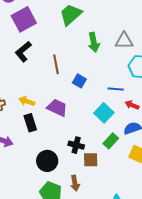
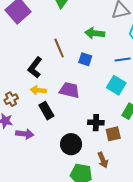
green arrow: (94, 42) -> (95, 33), moved, turned 120
black L-shape: (23, 52) -> (35, 68), moved

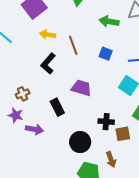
green arrow: (95, 33) -> (109, 21), moved
blue square: (85, 59) -> (106, 54), moved
yellow arrow: (38, 90) -> (48, 35), moved

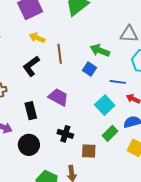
green arrow: (109, 21) -> (100, 50), moved
black cross: (106, 122) -> (65, 134), moved
black circle: (80, 142) -> (29, 145), moved

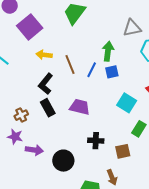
green arrow: (100, 50) -> (108, 51), turned 90
blue square: (90, 69) -> (112, 72), moved, turned -32
blue line: (118, 82) -> (92, 70), moved, turned -56
black rectangle: (31, 111) -> (48, 108), moved

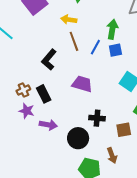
yellow arrow: (44, 55) -> (69, 20), moved
black rectangle: (48, 108) -> (44, 94), moved
purple star: (15, 137) -> (27, 111), moved
purple arrow: (34, 150) -> (48, 125), moved
black circle: (63, 161) -> (78, 138), moved

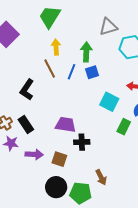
yellow arrow: (69, 20) -> (56, 47), moved, turned 84
purple trapezoid: (82, 84) -> (66, 125), moved
brown square: (124, 130) -> (59, 159), moved, turned 35
black circle: (78, 138) -> (56, 187), moved

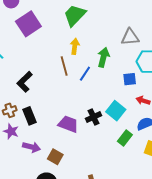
blue square: (92, 72) -> (130, 79), moved
black L-shape: (27, 90) -> (25, 82), moved
black cross: (82, 142) -> (94, 117), moved, turned -35

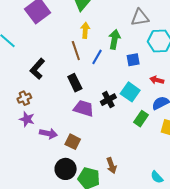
blue square: (130, 79) -> (133, 60), moved
black rectangle: (30, 116) -> (75, 83), moved

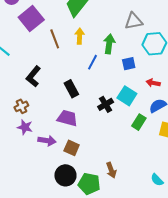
brown line: (76, 51) -> (55, 39), moved
purple trapezoid: (84, 108) -> (67, 118), moved

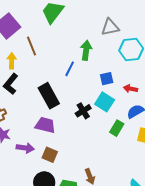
yellow arrow: (80, 36) -> (12, 61), moved
blue square: (129, 64) -> (107, 79), moved
black rectangle: (71, 89) -> (49, 96), size x1.4

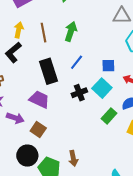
brown line: (31, 46) -> (44, 33), moved
green arrow: (86, 50) -> (71, 31), moved
blue line: (70, 69) -> (77, 62), moved

